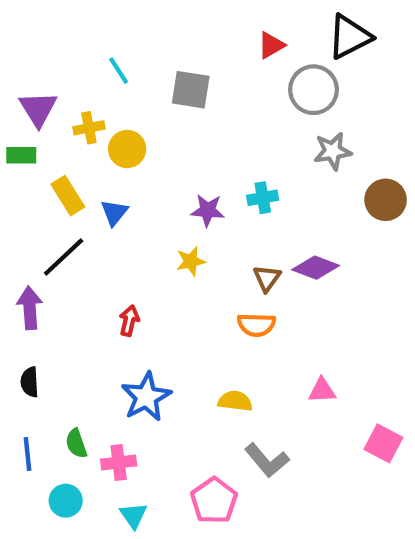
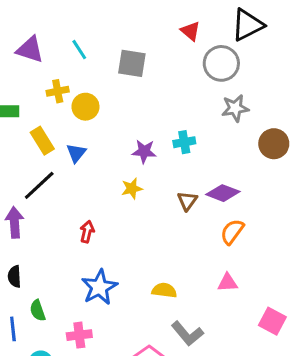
red triangle: (271, 45) -> (190, 31), turned -50
purple triangle: (38, 109) -> (30, 50), moved, turned -40
orange semicircle: (256, 325) -> (232, 232), moved, turned 124
green semicircle: (76, 443) -> (38, 310), moved

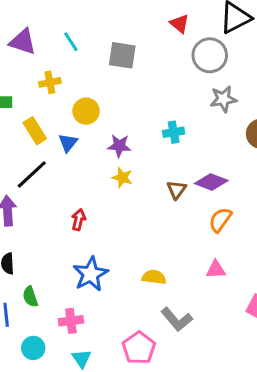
yellow circle: (85, 107) -> (86, 111), moved
purple star: (144, 151) -> (119, 146), moved
yellow star: (132, 188) -> (122, 177), turned 30

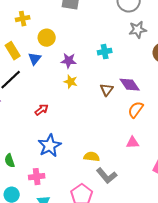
purple diamond: (211, 182) -> (130, 85), turned 35
red arrow: (79, 220) -> (42, 110), turned 40
yellow semicircle: (154, 277) -> (92, 157), moved

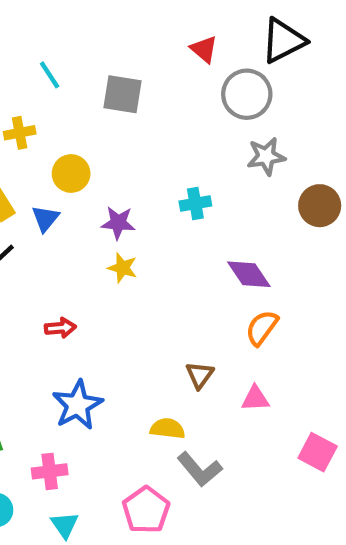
brown triangle: (107, 90) -> (200, 375), moved
red arrow: (42, 110) -> (60, 328), turned 32

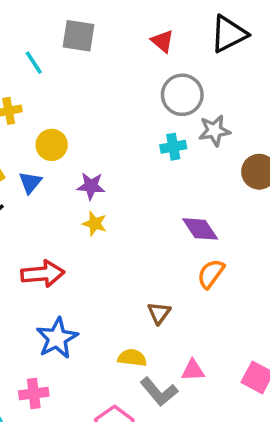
gray square: (122, 94) -> (78, 36), moved
gray circle: (247, 94) -> (182, 95), moved
cyan cross: (195, 204) -> (173, 147), moved
red arrow: (60, 328) -> (43, 274), size x1.6
pink triangle: (255, 399) -> (193, 370), moved

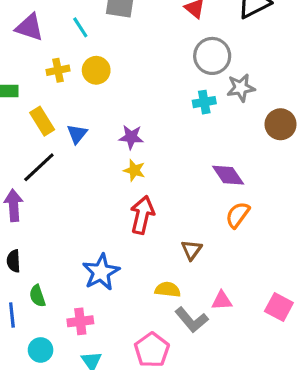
yellow circle: (52, 145) -> (96, 70), moved
red arrow: (43, 274) -> (142, 215), moved, turned -72

